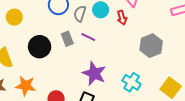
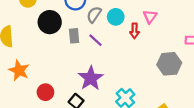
gray hexagon: (151, 46) -> (169, 64), moved
black circle: (40, 47) -> (50, 22), moved

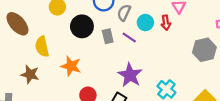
cyan circle: (116, 17) -> (145, 23), moved
orange star: (19, 70) -> (71, 66), moved

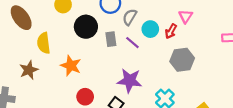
red arrow: (166, 23) -> (171, 31), turned 32
gray hexagon: (204, 50) -> (182, 60), moved
brown star: (30, 74) -> (29, 70), turned 30
purple star: (130, 75) -> (130, 81), turned -30

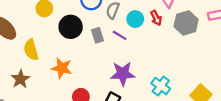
red arrow: (171, 31) -> (156, 18), turned -48
gray hexagon: (182, 60) -> (186, 23), moved

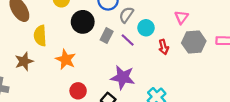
red arrow: (156, 18) -> (164, 47), moved
gray rectangle: (98, 35) -> (107, 36), turned 32

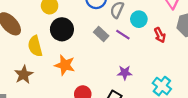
black circle: (83, 22) -> (62, 29), moved
gray rectangle: (107, 36) -> (101, 34), turned -64
purple star: (123, 77) -> (125, 73), size x0.6

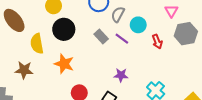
brown star: (24, 75) -> (24, 70), turned 30

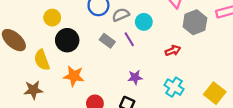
gray semicircle: (118, 14) -> (121, 15), turned 49
purple line: (122, 39) -> (129, 39), turned 32
red arrow: (157, 42) -> (173, 51), moved, turned -80

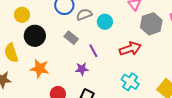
purple line: (129, 39) -> (93, 51), moved
red arrow: (173, 51) -> (130, 49), size x1.5
purple star: (135, 77) -> (82, 69), moved

